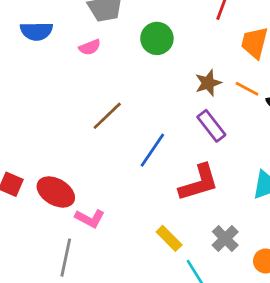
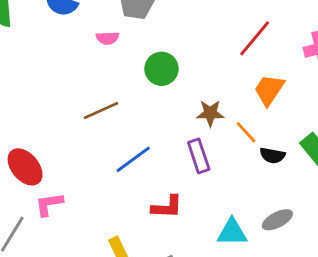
green circle: (157, 38) -> (161, 69), moved
red L-shape: (199, 183) -> (167, 207), size x0.7
pink L-shape: (90, 218) -> (49, 204), turned 124

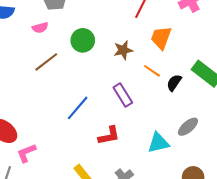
brown line: (101, 111) -> (46, 62), moved
brown star: (210, 113) -> (123, 50), moved
black semicircle: (272, 155) -> (174, 83), turned 126

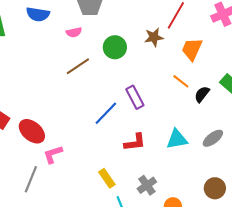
brown star: (123, 50) -> (154, 37), moved
purple rectangle: (123, 95) -> (135, 97), moved
cyan triangle: (158, 143) -> (177, 139), moved

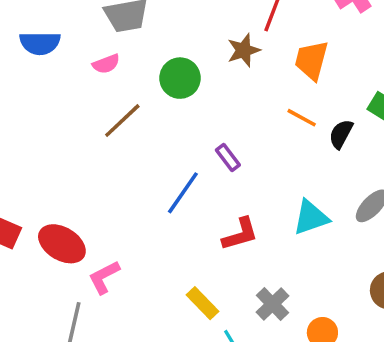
purple rectangle: (135, 97) -> (228, 158), size x0.7

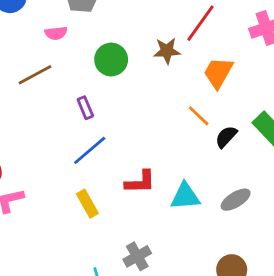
brown line: (122, 121) -> (35, 75), moved
purple rectangle: (228, 158) -> (85, 108), moved
red L-shape: (240, 234) -> (140, 182), moved
yellow rectangle: (202, 303) -> (87, 204), moved

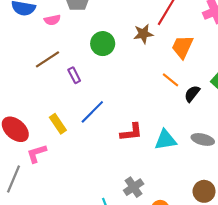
pink semicircle: (56, 33) -> (52, 20), moved
purple rectangle: (85, 108) -> (74, 75), moved
gray ellipse: (236, 200) -> (203, 139), turned 50
yellow rectangle: (87, 204) -> (58, 124), moved

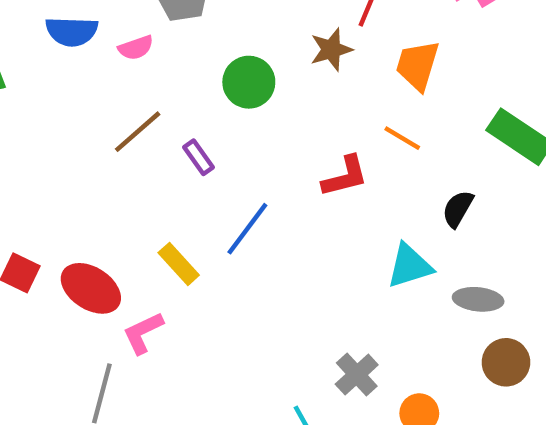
black semicircle: (192, 94) -> (458, 209), moved
red L-shape: (131, 132) -> (345, 176), moved
gray ellipse: (203, 139) -> (478, 299), moved

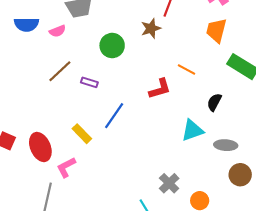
orange trapezoid: (417, 65) -> (216, 30), moved
purple rectangle: (198, 157) -> (89, 82), turned -35
red ellipse: (91, 288) -> (40, 147), turned 36

